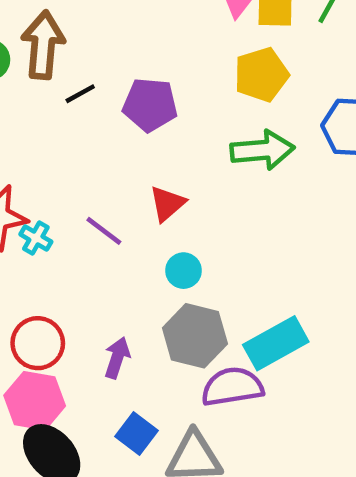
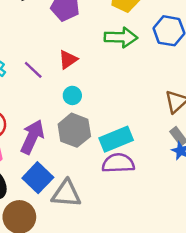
purple arrow: (117, 358) -> (32, 137), size x1.6
purple semicircle: (232, 387) -> (118, 163), moved
blue square: (137, 433) -> (38, 178), size x1.4

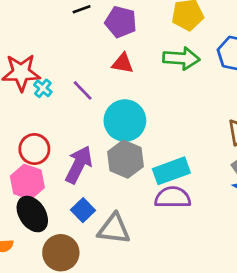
red triangle: (68, 59) -> (123, 63), moved, turned 42
cyan circle: (72, 95) -> (125, 121), size x2.0
blue square: (38, 178) -> (83, 210), size x0.7

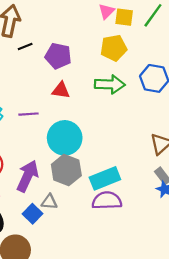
purple line: (83, 90) -> (29, 114), turned -48
gray triangle: (114, 229) -> (49, 202), moved, size x0.6

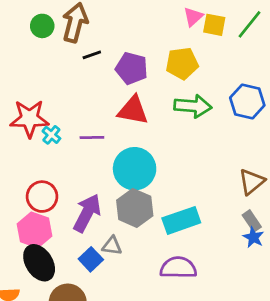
yellow pentagon: (114, 48) -> (182, 63), moved
red triangle: (61, 90) -> (133, 110), size x1.4
purple semicircle: (107, 201) -> (178, 268), moved

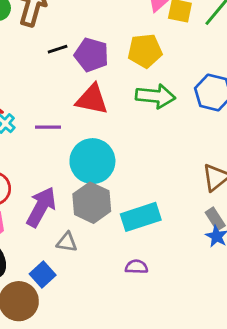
black line: (92, 55) -> (58, 49), moved
blue square: (91, 259) -> (43, 275), moved
purple semicircle: (178, 268) -> (136, 267), size x0.6

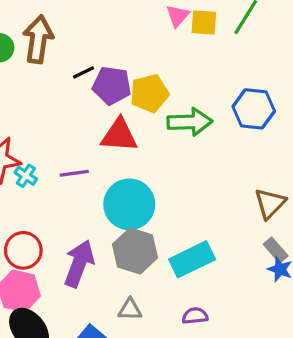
black line: (58, 49) -> (84, 72), moved
yellow pentagon: (145, 51) -> (149, 93), moved
gray triangle: (67, 242) -> (130, 309), moved

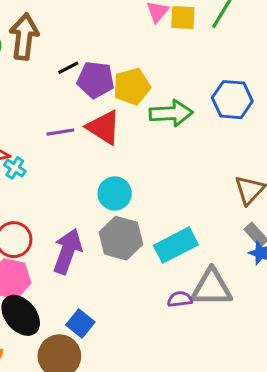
red triangle: (119, 135) -> (104, 127), turned 30
purple line: (74, 173) -> (60, 132), moved
cyan circle: (129, 204) -> (115, 193), size x0.7
gray triangle: (130, 309) -> (212, 288), moved, size x1.8

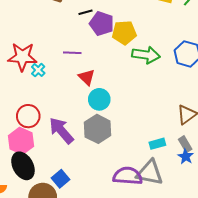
red triangle: (104, 127) -> (87, 77), moved, size x0.7
cyan rectangle: (176, 245) -> (157, 144), moved, size x0.6
purple arrow: (67, 251) -> (61, 131), turned -72
purple semicircle: (180, 299) -> (128, 176), size x1.8

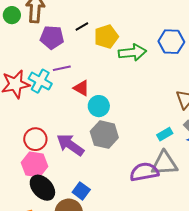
black line: (86, 12) -> (82, 27), moved
purple pentagon: (102, 24) -> (52, 37), moved
cyan cross: (38, 70) -> (40, 81), moved, size x1.6

